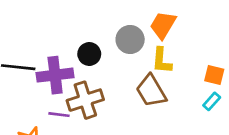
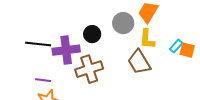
cyan rectangle: (212, 101) -> (176, 46), moved
purple line: (59, 115) -> (43, 80), moved

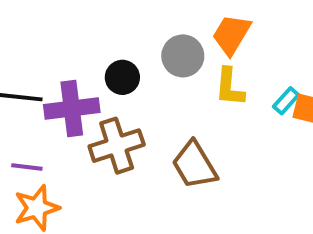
brown trapezoid: (139, 62) -> (194, 165), moved

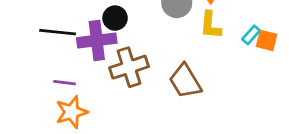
black circle: (122, 77) -> (115, 18), moved

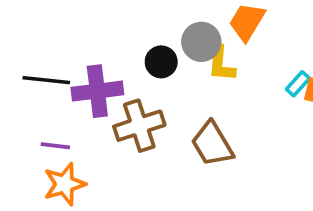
black circle: (115, 18) -> (161, 62), moved
yellow L-shape: (210, 25) -> (221, 64), moved

